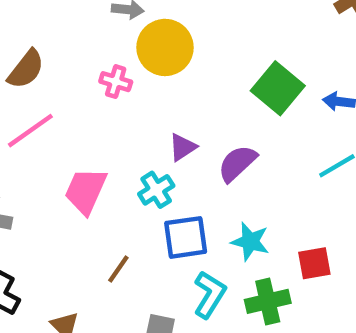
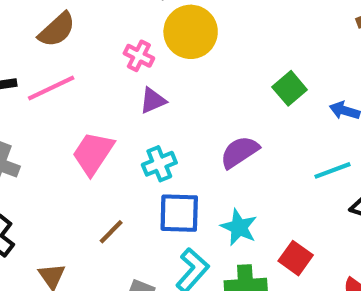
green square: (278, 88) -> (290, 88), size x0.7
purple triangle: (182, 147) -> (153, 101), moved
red square: (314, 263) -> (296, 258), turned 36

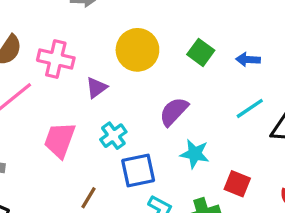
yellow circle: (191, 32) -> (137, 50), moved
pink cross: (139, 56) -> (56, 59), moved, size x1.5
cyan star: (239, 227) -> (195, 154), moved

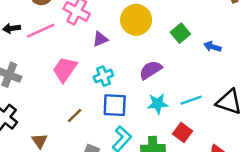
cyan line: (250, 108) -> (191, 100), moved
cyan star: (195, 154) -> (158, 104), turned -30

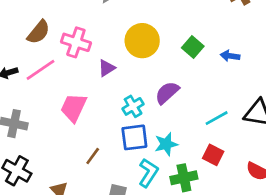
cyan cross: (103, 76) -> (133, 106), moved
cyan star: (158, 104) -> (166, 144), moved

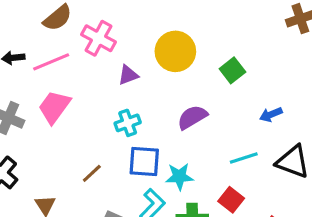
blue arrow: (230, 56) -> (271, 114), moved, turned -42
cyan cross: (133, 106) -> (128, 123), moved
pink trapezoid: (74, 108) -> (54, 107), moved

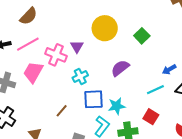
pink cross: (98, 38) -> (56, 55), moved
purple triangle: (128, 75) -> (77, 47), turned -32
blue arrow: (271, 114) -> (169, 69), moved

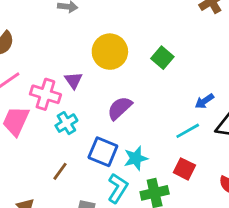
purple semicircle: (120, 68) -> (120, 108), moved
cyan cross: (80, 77) -> (66, 123), moved
blue square: (94, 99) -> (103, 152), turned 30

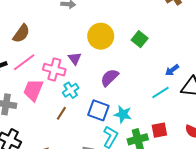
cyan star: (136, 158) -> (123, 114), turned 30
red square: (184, 169) -> (159, 130), moved, turned -35
brown line: (60, 171) -> (61, 113), moved

